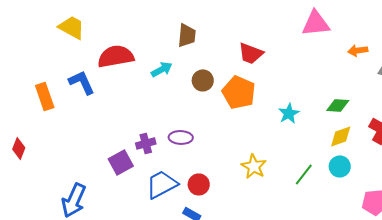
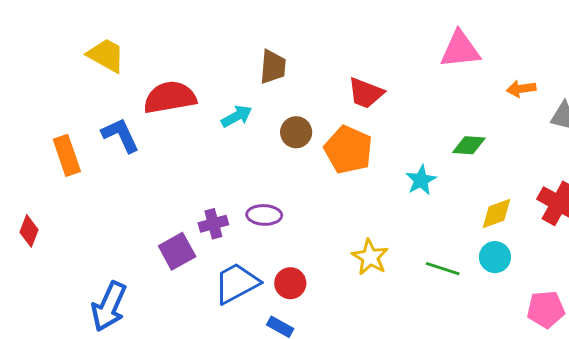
green diamond: (338, 105) -> (469, 145), moved
green line: (304, 174) -> (443, 269), turned 70

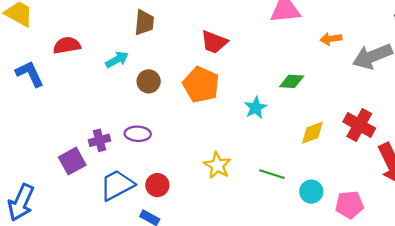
red semicircle: (170, 97) -> (67, 45), size x0.7
brown circle: (296, 132) -> (149, 81), moved
cyan circle: (495, 257) -> (311, 192), moved

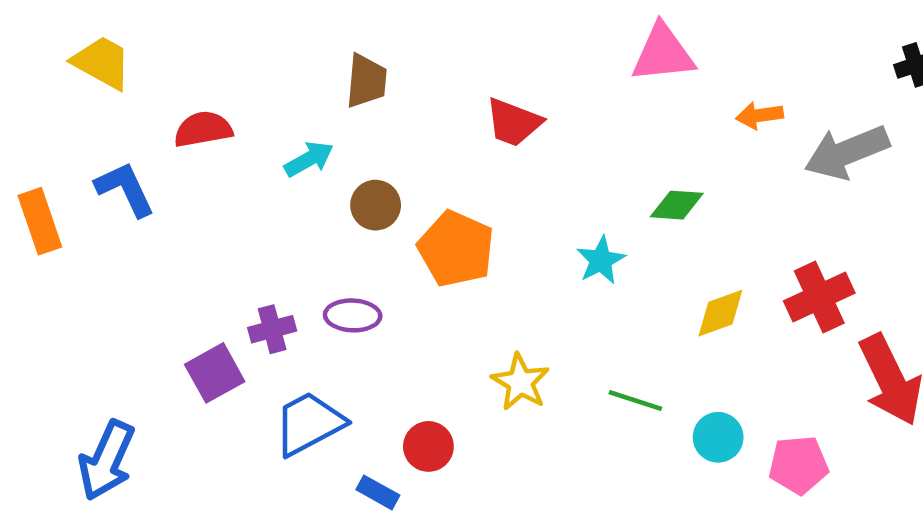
orange pentagon: (201, 85) -> (456, 249), moved
red cross: (359, 125) -> (819, 297), turned 36
red circle: (157, 185) -> (428, 446), moved

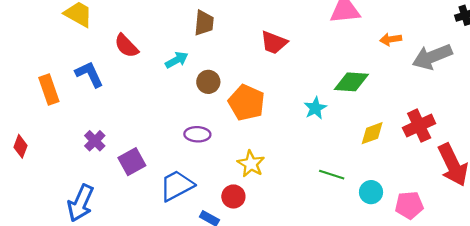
red semicircle: (203, 129) -> (126, 46), turned -124
green diamond: (677, 205) -> (351, 82), size x1.4
purple cross: (272, 329) -> (95, 141), moved, turned -30
yellow star: (520, 382) -> (251, 164), moved

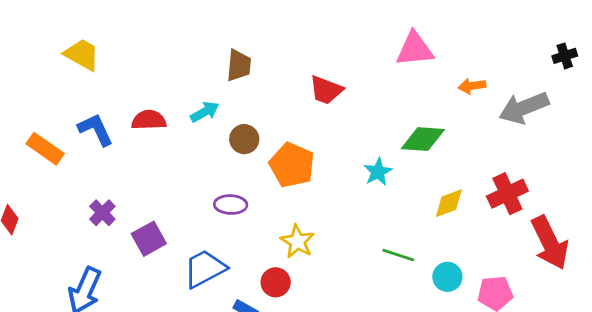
red semicircle: (126, 46) -> (149, 120), moved, turned 132
orange rectangle: (49, 89) -> (45, 149), turned -36

